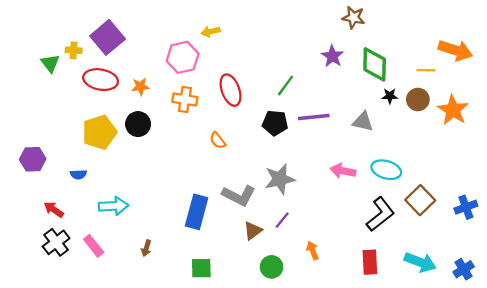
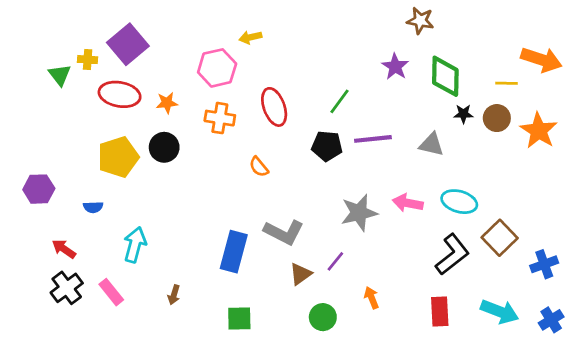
gray star: (280, 179) -> (359, 213), moved
cyan arrow: (113, 206) -> (135, 245), turned -72
blue cross: (466, 207) -> (544, 264), moved

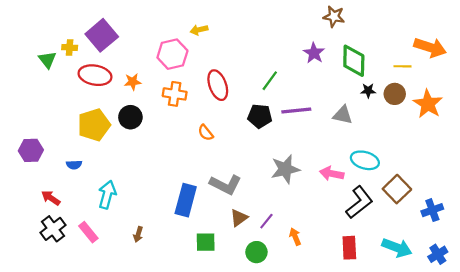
pink arrow: (408, 203) -> (332, 174), moved
purple line: (335, 261) -> (266, 221), moved
green square: (239, 319) -> (206, 242), moved

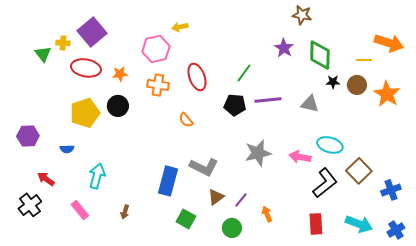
black cross: (53, 229) -> (30, 205), moved
green square: (206, 242) -> (186, 219), turned 30

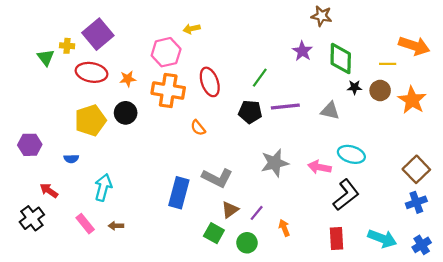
orange cross: (158, 85) -> (168, 90), size x1.4
brown square: (359, 171) -> (416, 169), moved
brown arrow: (125, 212) -> (116, 226), moved, turned 72
green square: (186, 219) -> (214, 233), moved

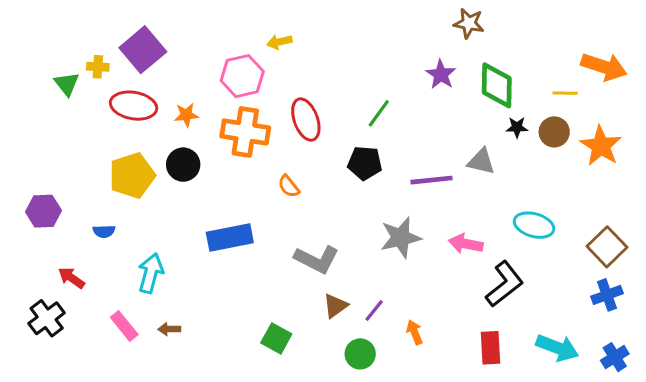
purple line: (285, 106) -> (432, 180), moved
cyan ellipse: (351, 154) -> (534, 225), moved
blue rectangle: (179, 193) -> (230, 238), moved, turned 64
green square: (214, 233) -> (276, 338), moved

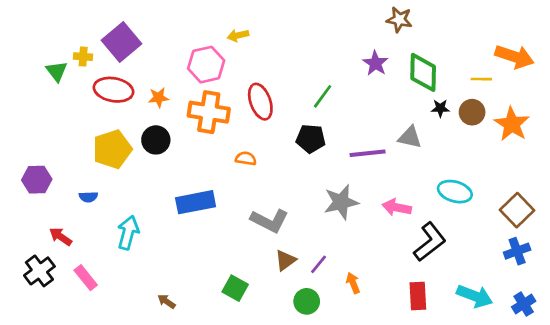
orange semicircle: (289, 186) -> (246, 158), turned 138
pink rectangle: (124, 326) -> (86, 278), moved
brown arrow: (169, 329) -> (166, 301), moved, turned 36

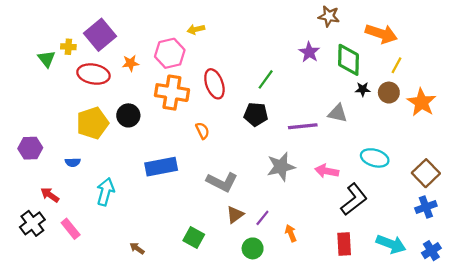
orange arrow: (514, 57) -> (381, 34), moved
yellow line: (481, 79) -> (396, 65), turned -63
orange star: (158, 98) -> (131, 63), moved
orange semicircle: (246, 158) -> (202, 131), turned 56

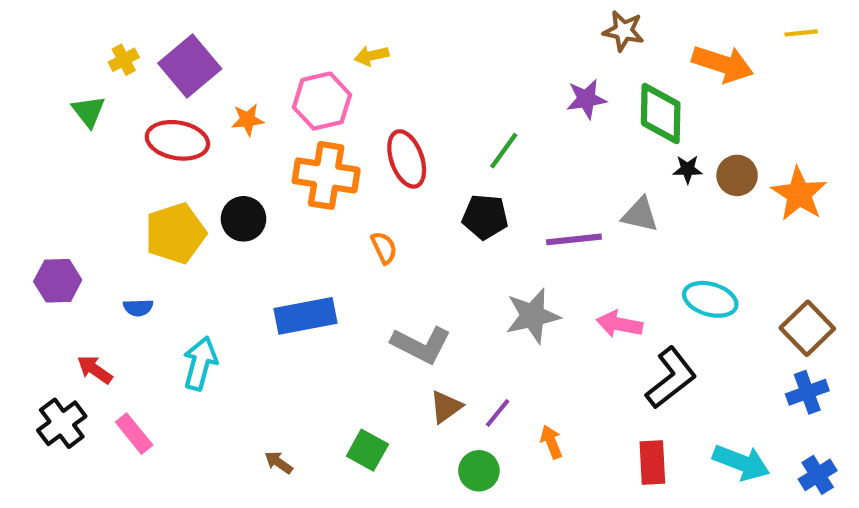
yellow cross: (68, 47) -> (124, 60), moved, turned -32
purple star: (309, 52) -> (586, 99), turned 30
yellow line: (396, 65) -> (801, 33), moved, turned 56
brown arrow: (137, 248) -> (279, 463), moved

